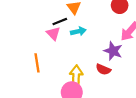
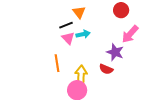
pink triangle: (53, 34) -> (68, 38), moved
orange line: (37, 63) -> (57, 63), moved

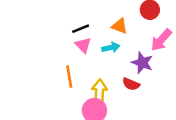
orange triangle: (79, 12) -> (120, 26), moved, turned -32
cyan arrow: (83, 34) -> (111, 48), moved

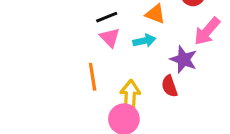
red semicircle: (131, 84) -> (169, 86), turned 48

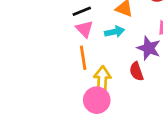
orange line: (93, 77) -> (83, 58), moved

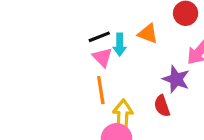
cyan arrow: (115, 32) -> (120, 45), moved, turned 102

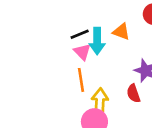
cyan arrow: (120, 45) -> (97, 41), size x1.4

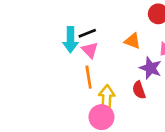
orange triangle: (121, 32) -> (132, 41), moved
cyan arrow: (97, 41) -> (70, 40), moved

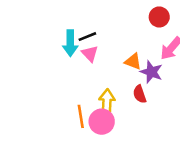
orange triangle: (132, 41) -> (133, 61), moved
orange line: (89, 77) -> (81, 116), moved

